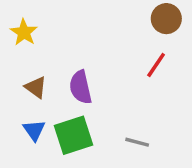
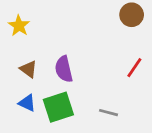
red line: (156, 65) -> (134, 68), moved
blue triangle: (34, 130) -> (27, 103), turned -30

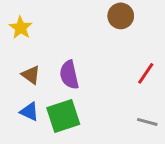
brown circle: (132, 15) -> (121, 16), moved
gray line: (109, 113) -> (147, 122), moved

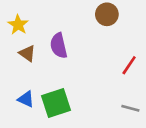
brown triangle: (31, 75) -> (27, 53), moved
purple semicircle: (69, 75) -> (59, 46), moved

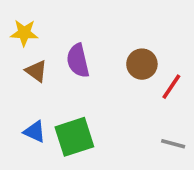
brown circle: (107, 14) -> (142, 64), moved
yellow star: (18, 25) -> (24, 33), turned -30

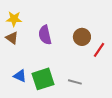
brown triangle: (36, 71) -> (12, 38), moved
gray line: (173, 144) -> (75, 82), moved

